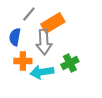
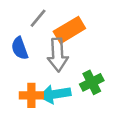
blue semicircle: (15, 37) -> (20, 48), turned -30
orange cross: (23, 61) -> (31, 95), moved

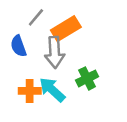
cyan arrow: (55, 94) -> (52, 90), turned 52

